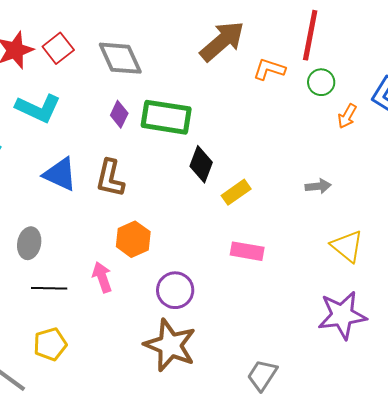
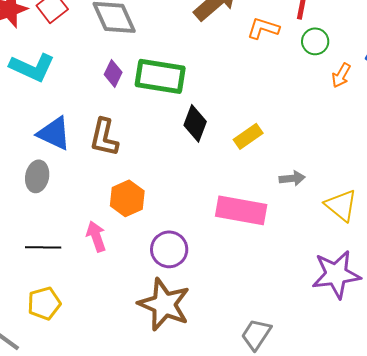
gray arrow: (318, 186) -> (292, 178), moved
yellow rectangle: (236, 192) -> (248, 136), moved
gray ellipse: (29, 243) -> (37, 176), moved
pink rectangle: (247, 251) -> (241, 210), size x1.5

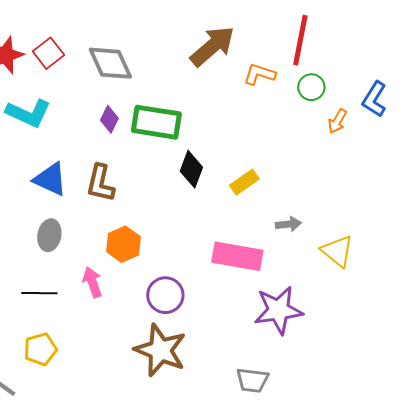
gray ellipse: (37, 176) -> (49, 235), moved
purple star: (336, 274) -> (278, 310), moved
gray trapezoid: (256, 334) -> (252, 380), turned -116

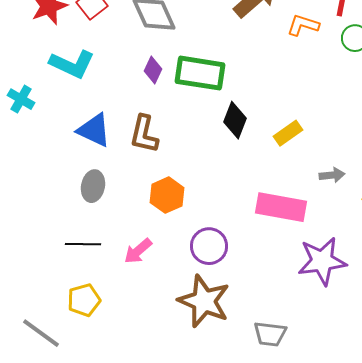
pink arrow: (92, 282) -> (138, 251), moved, turned -112
gray trapezoid: (252, 380) -> (270, 334), moved

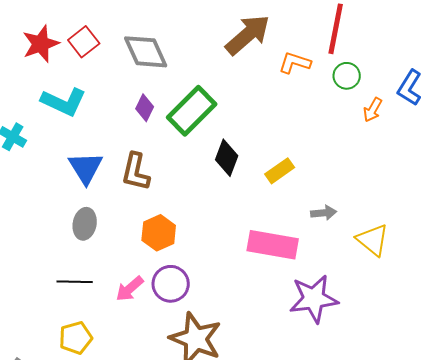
green rectangle: (200, 73) -> (192, 111), turned -54
blue triangle: (94, 130) -> (86, 168), turned 33
purple circle: (209, 246) -> (171, 284), moved

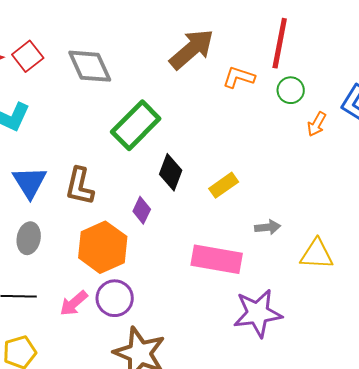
purple diamond: (145, 108) -> (142, 210), moved
orange hexagon: (159, 233) -> (103, 247), size x1.4
yellow triangle: (373, 240) -> (317, 254), turned -36

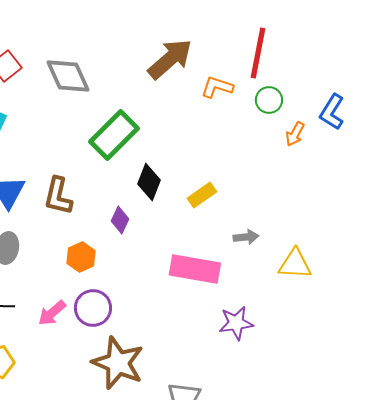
orange hexagon: (103, 247) -> (81, 257), size x0.6
purple star: (258, 313) -> (236, 323), size x0.7

